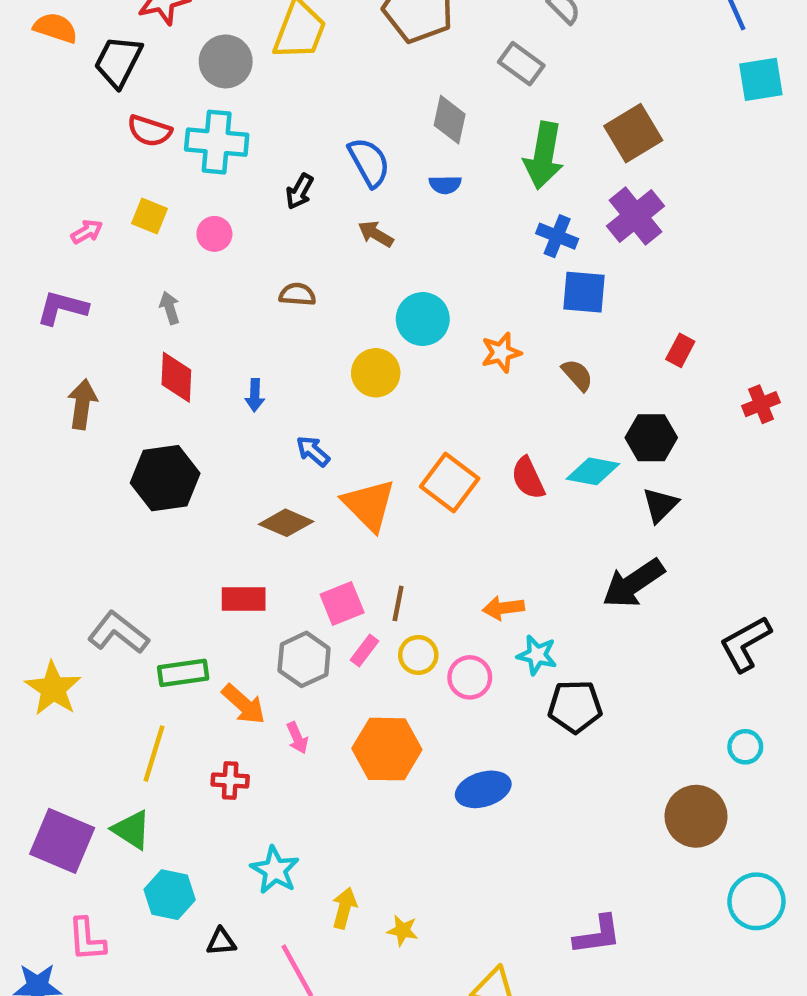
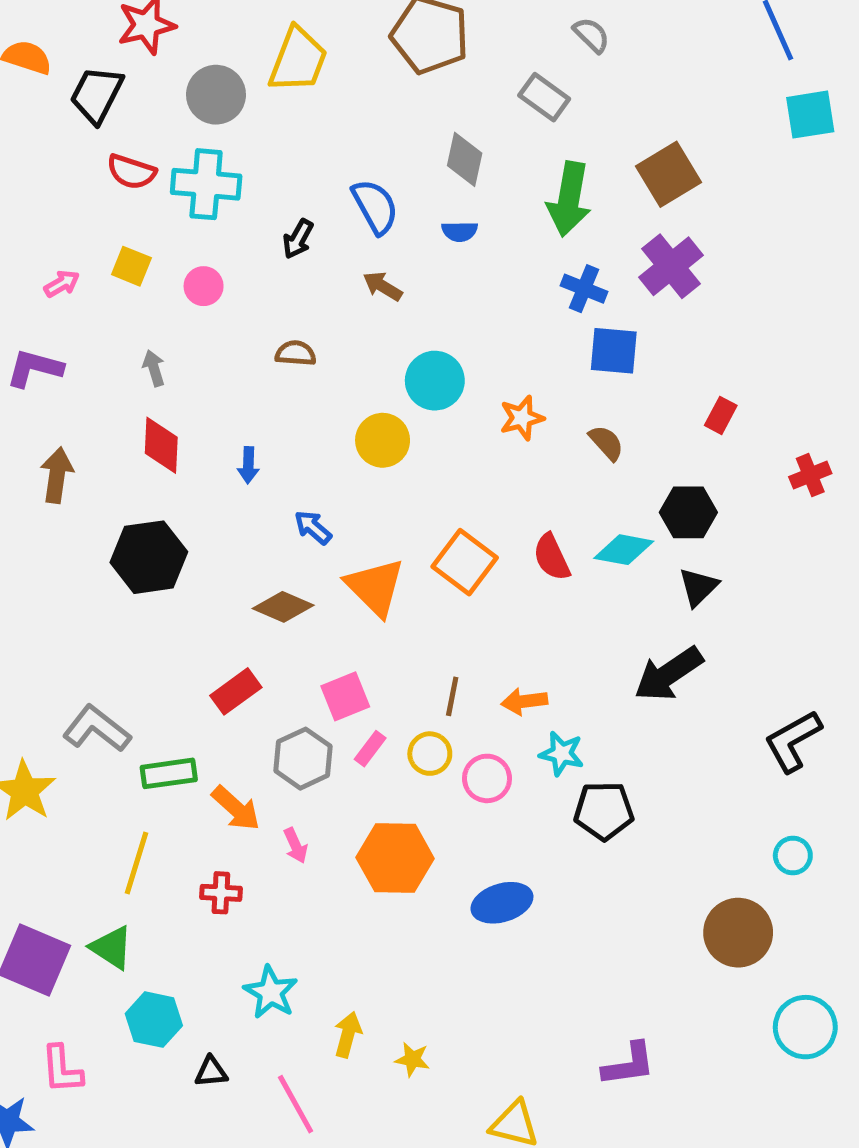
red rectangle: (244, 599) -> (236, 691), turned -36
brown line: (398, 603) -> (452, 696), moved

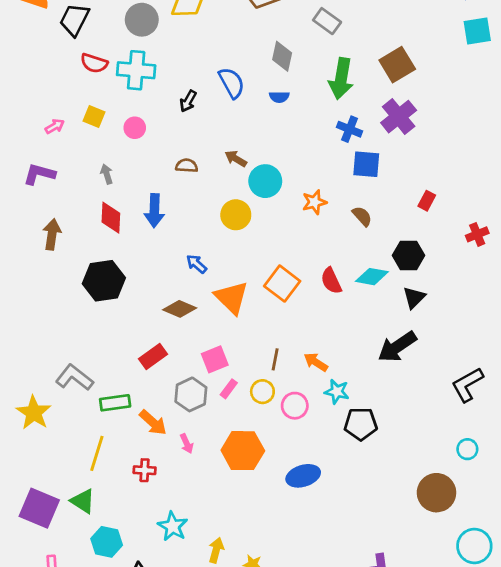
brown arrow: (383, 286) -> (236, 159), moved
blue arrow: (248, 465) -> (154, 211), moved, size x1.6
orange arrow: (524, 701) -> (316, 362), turned 40

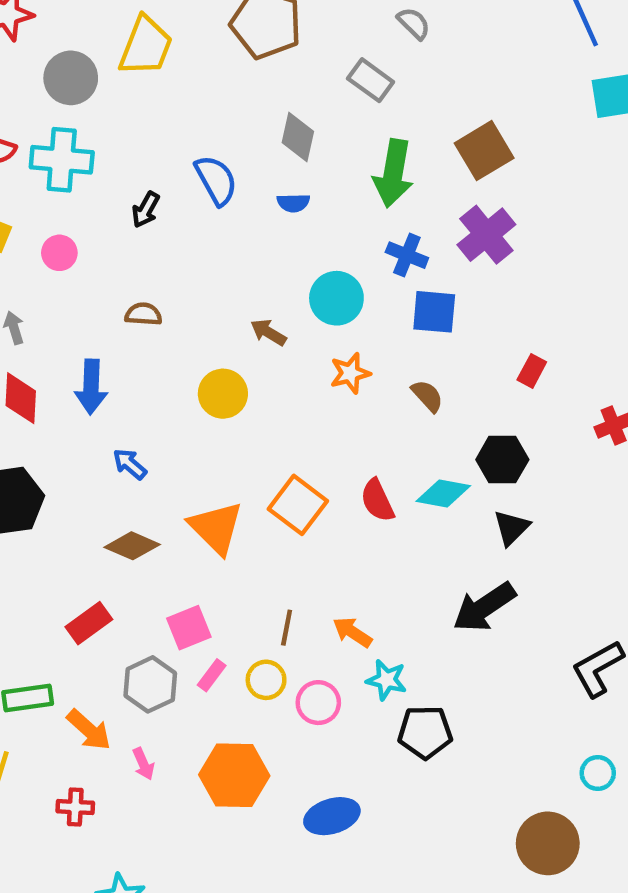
brown arrow: (236, 159) -> (268, 332), moved
cyan circle: (265, 181) -> (336, 298), moved
blue arrow: (196, 264) -> (130, 464), moved

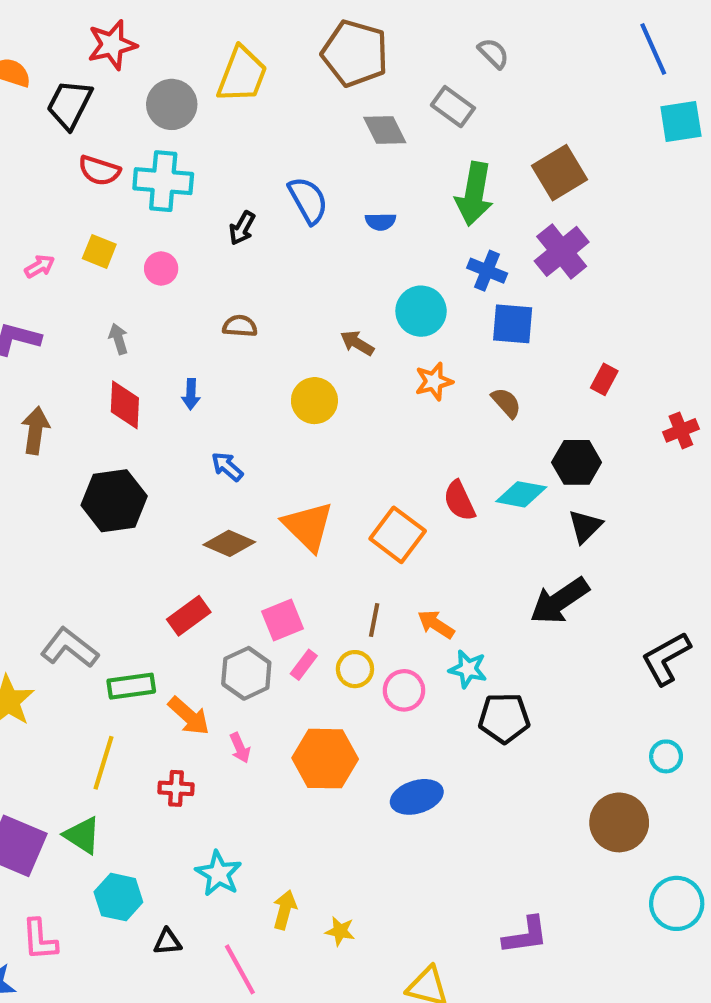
gray diamond: (298, 137) -> (385, 130), moved, turned -39
blue arrow: (91, 387) -> (191, 394), size x0.6
orange square: (298, 505) -> (398, 535), moved

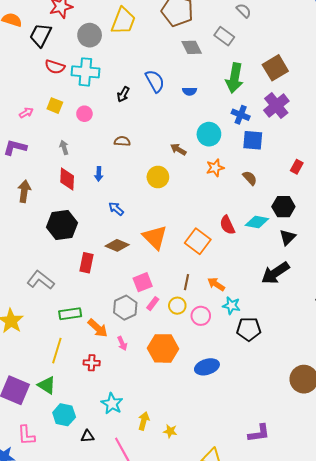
red rectangle: (189, 616) -> (86, 263), moved, turned -42
gray L-shape: (69, 648) -> (41, 280), moved

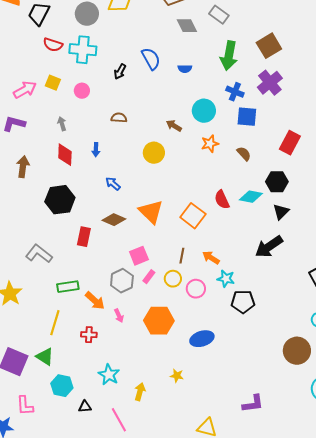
pink arrow: (26, 113) -> (25, 90), size x1.6
red rectangle: (297, 167) -> (290, 143), size x1.6
yellow star: (170, 431) -> (177, 376), moved

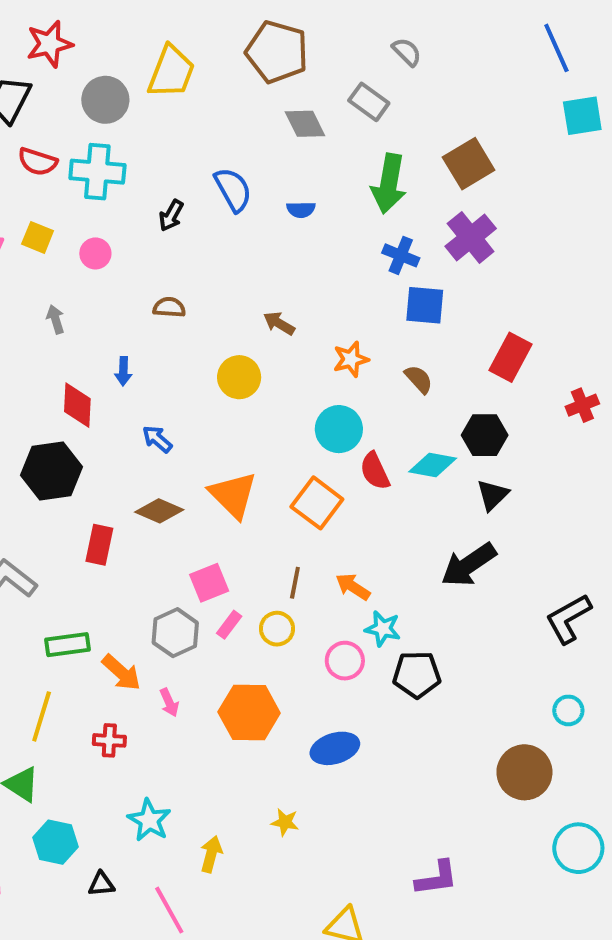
cyan circle: (204, 111) -> (339, 429), moved
red diamond: (65, 155) -> (77, 405), moved
pink circle: (196, 289) -> (345, 661), moved

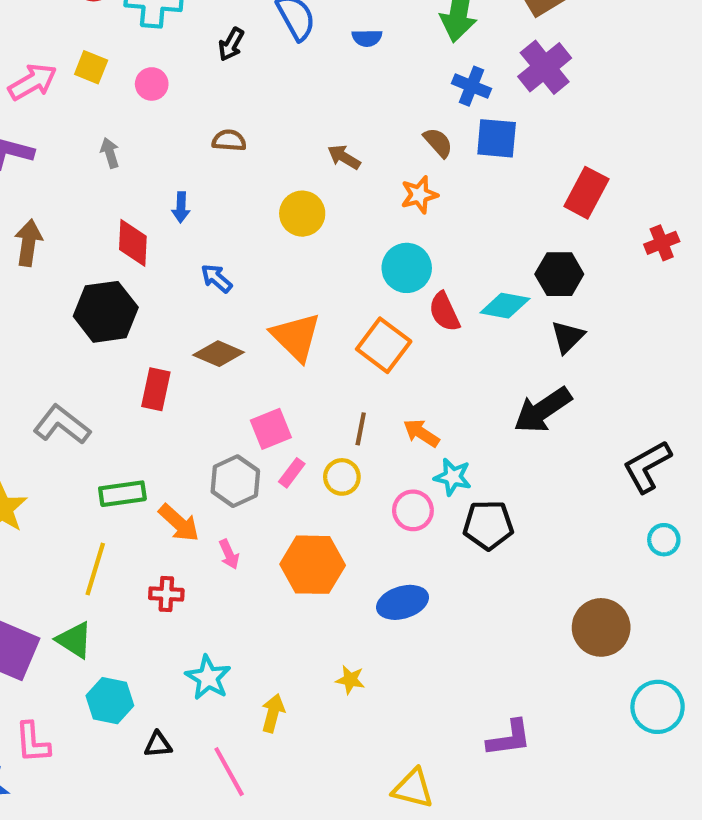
brown semicircle: (419, 379) -> (438, 143), moved
cyan circle: (568, 710) -> (664, 540), moved

